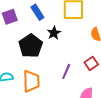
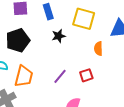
black pentagon: (31, 46) -> (18, 40), moved

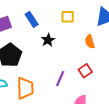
yellow square: (84, 19) -> (68, 17), size x0.6

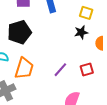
black star: (48, 40) -> (81, 32), moved

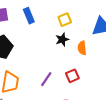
yellow square: (86, 13) -> (65, 20), turned -32

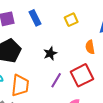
black star: (62, 40) -> (50, 53), moved
red square: (72, 76) -> (82, 75), size x1.6

